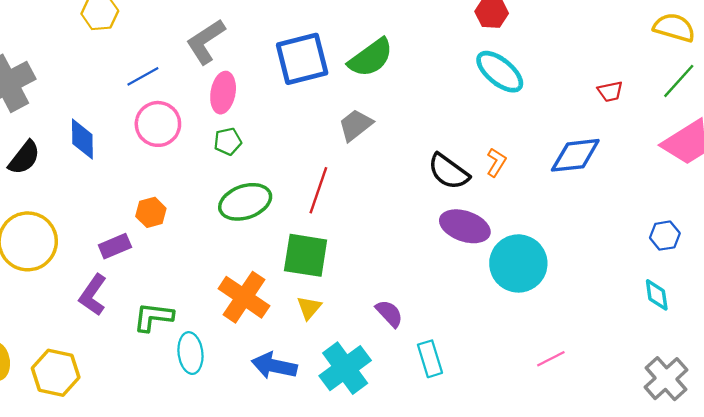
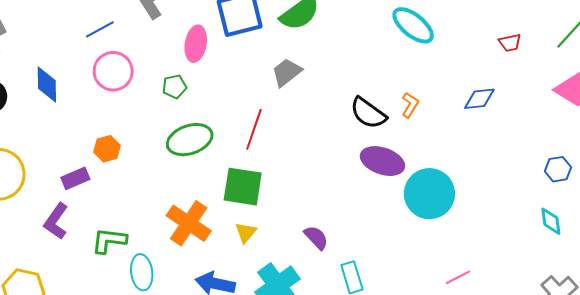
pink ellipse: (223, 93) -> (196, 44), moved
blue diamond: (575, 155) -> (479, 99), size x0.7

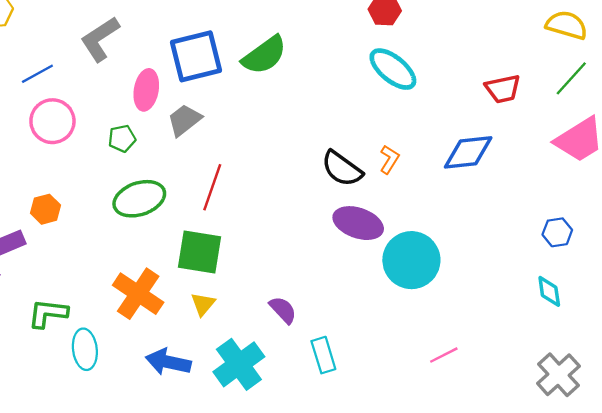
red trapezoid: (510, 43) -> (503, 89), size x1.4
gray trapezoid: (287, 72) -> (184, 120), moved
blue diamond: (479, 99) -> (468, 152), size x1.4

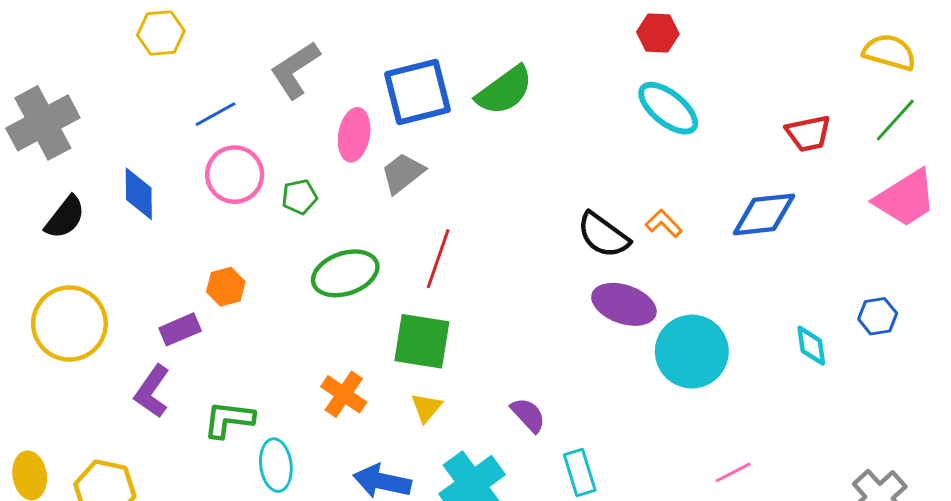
green pentagon: (122, 139) -> (300, 197), moved
orange L-shape: (389, 159) -> (664, 223), turned -76
cyan diamond: (549, 291) -> (811, 346), moved
orange cross: (138, 294) -> (344, 394), size x0.7

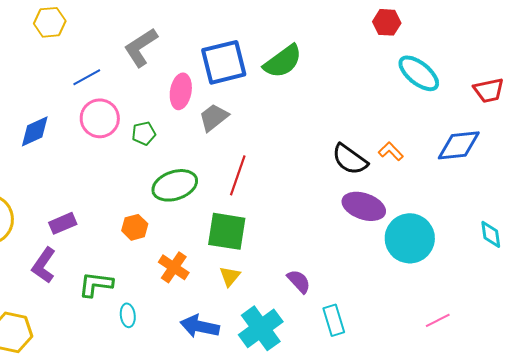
cyan ellipse: (668, 108) -> (419, 73), moved
blue diamond: (139, 194) -> (35, 131), turned 66
orange hexagon: (226, 287) -> (135, 227), moved
cyan ellipse: (276, 465) -> (128, 315), size x0.7

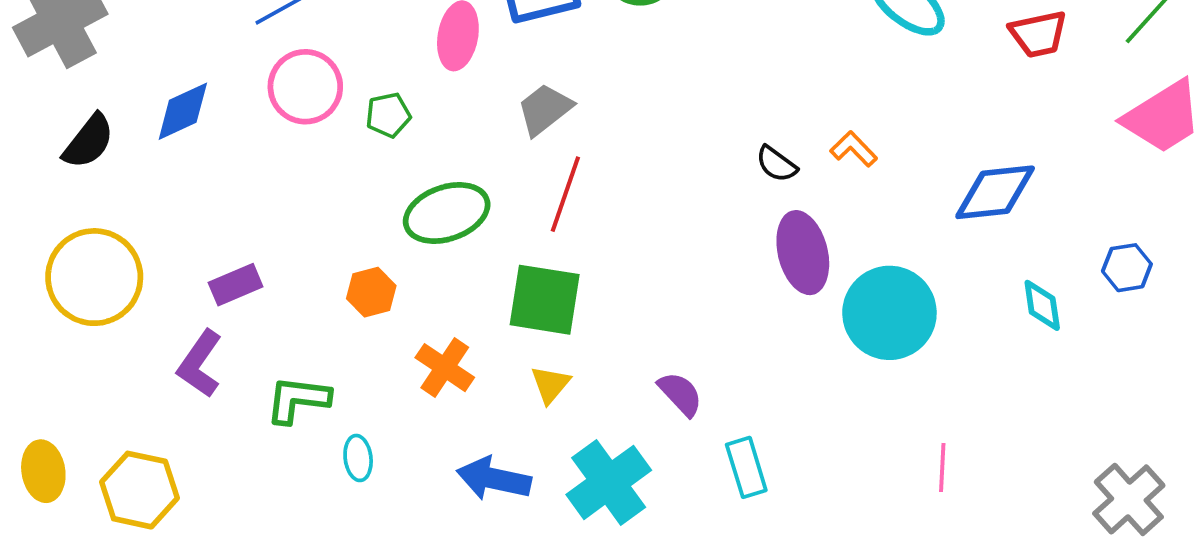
gray trapezoid: (214, 117) -> (545, 109), moved
blue diamond: (459, 145) -> (995, 192), moved
black semicircle: (350, 159) -> (776, 164), size x0.6
purple ellipse: (364, 206) -> (803, 253), turned 57
pink line: (438, 320) -> (942, 467), turned -60

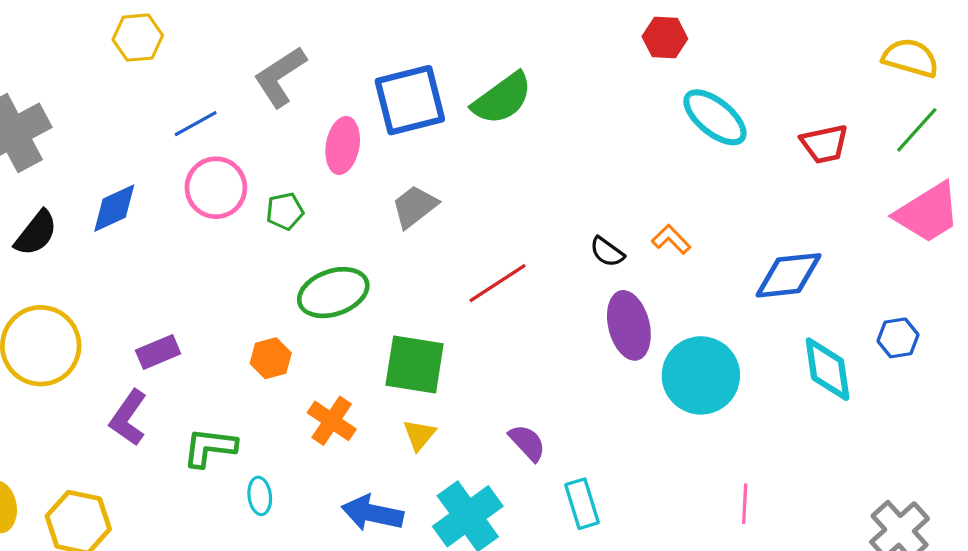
red line: (565, 194) -> (498, 283), moved, turned 38
cyan diamond: (1042, 305) -> (828, 369), size x1.5

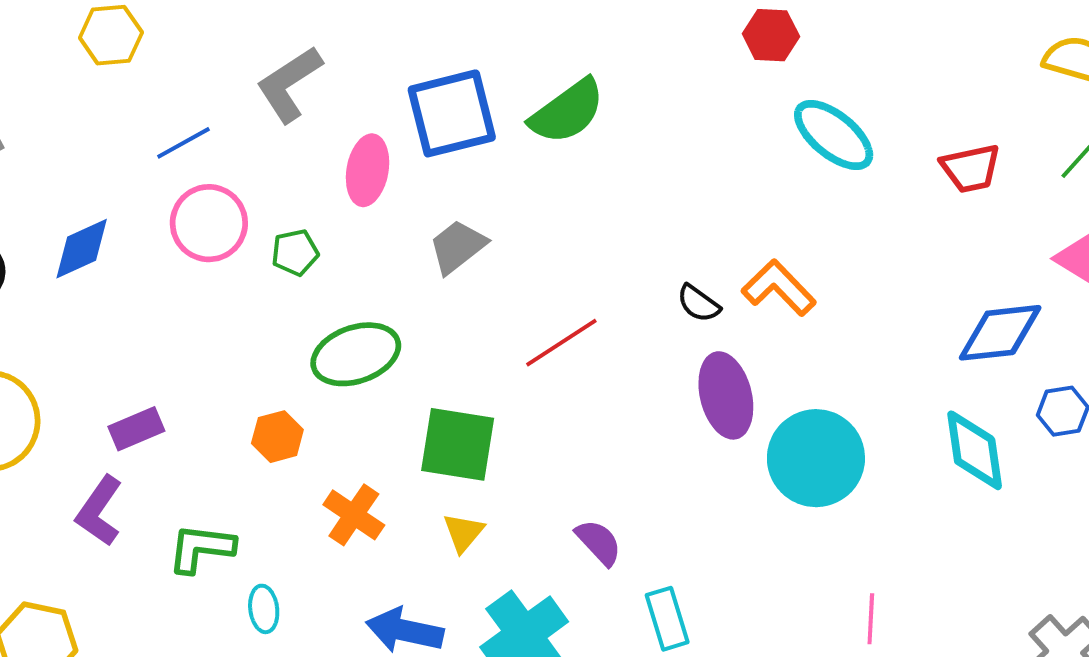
orange L-shape: (671, 239) -> (779, 288), size x1.5
blue diamond: (788, 275) -> (1000, 333), moved

